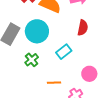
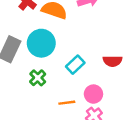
red semicircle: (83, 28) -> (113, 61), moved, turned 84
pink circle: (89, 74) -> (93, 94), moved

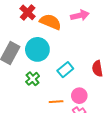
red semicircle: (113, 61) -> (97, 69), turned 77

